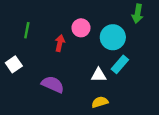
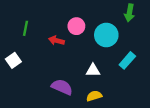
red arrow: (60, 43) -> (56, 41), turned -88
cyan rectangle: (120, 64) -> (127, 60), moved
purple semicircle: (53, 84) -> (62, 87), moved

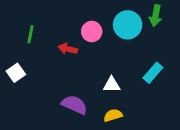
cyan circle: (106, 35) -> (128, 25), moved

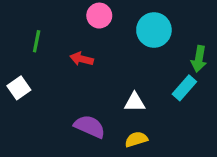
green arrow: (156, 16) -> (199, 59), moved
pink circle: (92, 32) -> (99, 16), moved

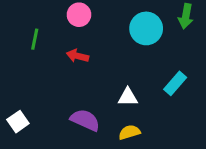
pink circle: (99, 16) -> (79, 15), moved
green arrow: (199, 59) -> (186, 16), moved
white square: (19, 88) -> (18, 122), moved

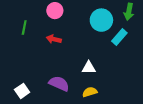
cyan rectangle: (175, 83) -> (119, 37), moved
white square: (18, 122) -> (22, 91), moved

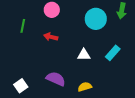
cyan rectangle: (119, 37) -> (113, 53), moved
white triangle: (89, 68) -> (84, 55), moved

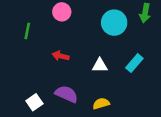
red arrow: (51, 37) -> (61, 56), moved
white square: (21, 86) -> (34, 102), moved

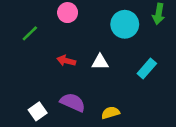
green line: (27, 31) -> (30, 33), turned 35
white triangle: (100, 65) -> (100, 62), moved

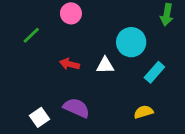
cyan circle: (125, 24) -> (131, 42), moved
yellow semicircle: (110, 113) -> (143, 112), moved

